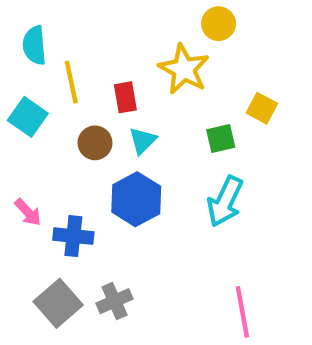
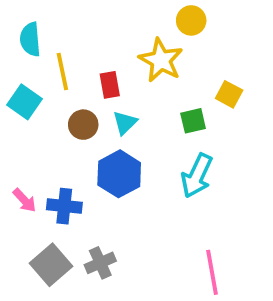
pink arrow: (28, 212) -> (25, 200), moved

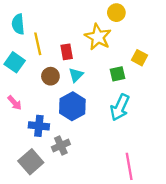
pink arrow: (25, 200) -> (15, 103), moved
gray cross: (100, 263) -> (61, 146), moved

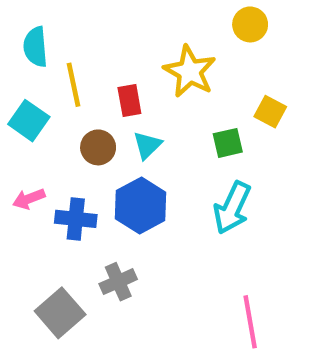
yellow circle: (116, 13) -> (250, 24), moved
pink arrow: (15, 103) -> (29, 199), turned 112
blue cross: (39, 126) -> (76, 219), moved

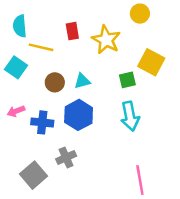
yellow line: (73, 85) -> (41, 47), turned -65
red rectangle: (129, 100) -> (72, 31), moved
yellow square: (270, 112) -> (151, 62), size x1.5
cyan triangle: (147, 145) -> (82, 81), turned 30
cyan arrow: (232, 208) -> (130, 116), turned -36

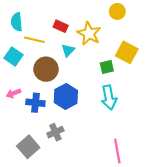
red rectangle: (72, 31) -> (61, 26), turned -56
cyan triangle: (82, 81) -> (68, 50), moved, turned -32
brown circle: (55, 82) -> (46, 69), size x1.5

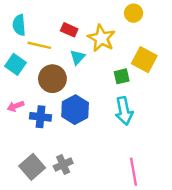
gray cross: (55, 132) -> (63, 165), moved

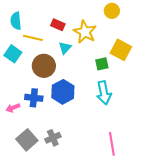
pink arrow: (15, 106) -> (13, 108), moved

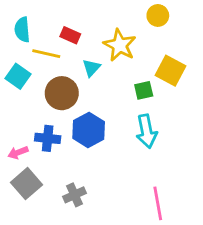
red rectangle: (58, 25) -> (70, 35), moved
gray square: (27, 140) -> (26, 184), moved

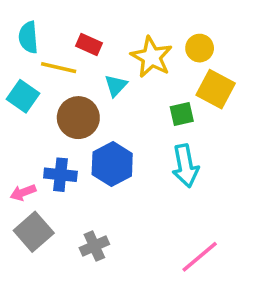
yellow circle: (158, 15) -> (200, 48), moved
pink line: (158, 203) -> (200, 257), turned 60

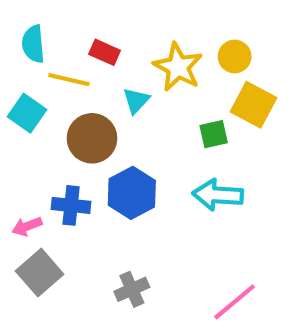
cyan arrow: (185, 166) -> (218, 195), turned 105
gray cross: (94, 246) -> (132, 289), moved

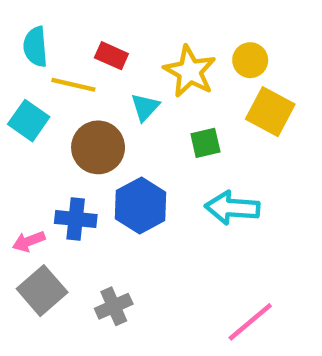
green square: (214, 134) -> (205, 143), moved
gray cross: (132, 289) -> (114, 306), moved

